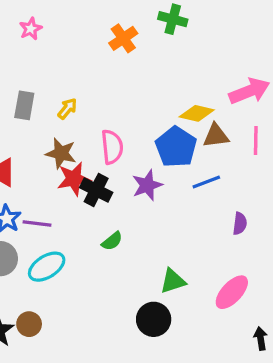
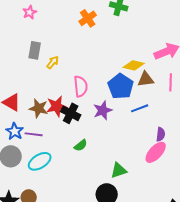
gray rectangle: (24, 105) -> (35, 50), moved
brown star: (61, 153) -> (39, 108), moved
pink ellipse: (232, 292) -> (156, 152), moved

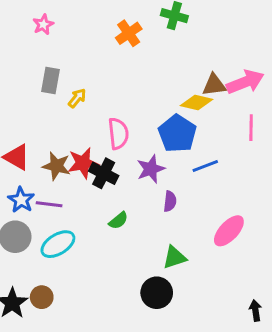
brown triangle: (146, 79) -> (214, 85), moved
purple semicircle: (161, 134) -> (170, 201), moved

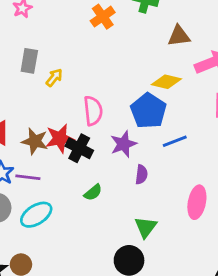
brown triangle: (214, 85) -> (179, 36), moved
pink ellipse: (229, 231) -> (197, 202), turned -32
green triangle: (174, 257) -> (146, 227), turned -35

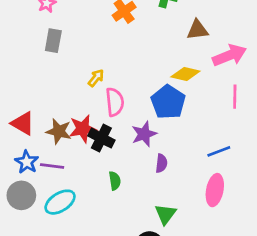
gray rectangle: (29, 61) -> (53, 41), moved
yellow arrow: (54, 78) -> (96, 78), moved
blue line: (175, 141) -> (219, 151), moved
green semicircle: (93, 193) -> (115, 181), turned -60

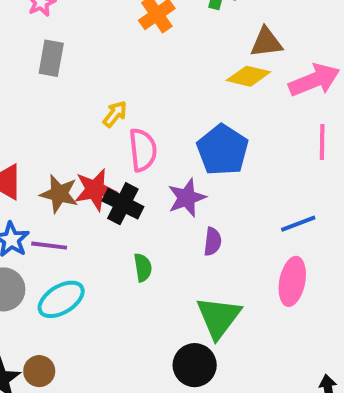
yellow diamond: (185, 74) -> (248, 76), moved
green triangle: (165, 214) -> (219, 317), size x1.4

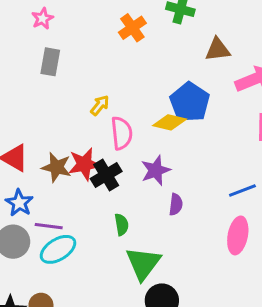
yellow diamond: (248, 76) -> (170, 122), moved
blue pentagon: (223, 150) -> (190, 102), moved
black cross: (123, 204) -> (106, 175), turned 32
purple line: (49, 246) -> (49, 226), moved
green triangle: (219, 317) -> (143, 263), moved

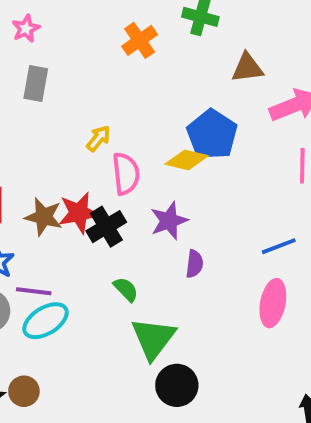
green semicircle: (122, 225) -> (126, 289), turned -35

